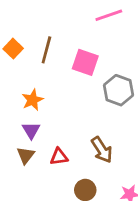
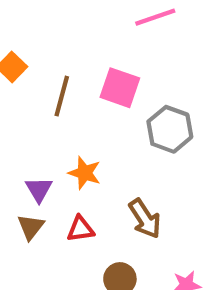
brown line: (46, 50) -> (62, 96), moved
orange star: (33, 100) -> (85, 173), moved, turned -30

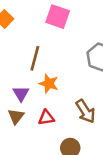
pink square: (120, 88) -> (58, 17), moved
brown line: (62, 96) -> (35, 58), moved

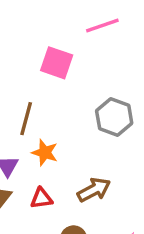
brown arrow: (85, 111) -> (94, 190), turned -85

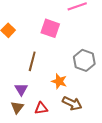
orange star: (45, 153) -> (59, 81), moved
brown arrow: (94, 190) -> (72, 103), turned 54

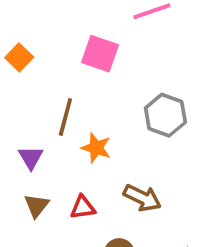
orange star: (59, 81) -> (96, 148), moved
purple triangle: (21, 89) -> (31, 157), moved

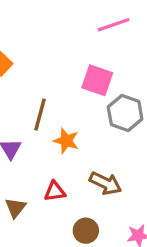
pink square: (100, 54) -> (97, 80), moved
brown triangle: (37, 206) -> (16, 208), moved

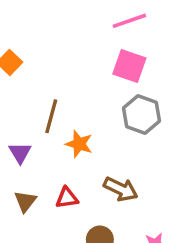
pink square: (97, 80) -> (129, 66), moved
brown triangle: (16, 208) -> (25, 201), moved

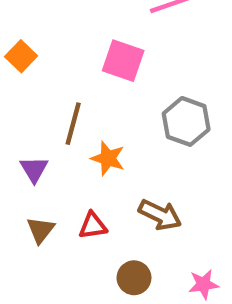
pink square: (129, 66) -> (123, 61), moved

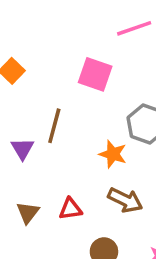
orange star: (108, 158) -> (113, 154), moved
purple triangle: (34, 169) -> (22, 149), moved

